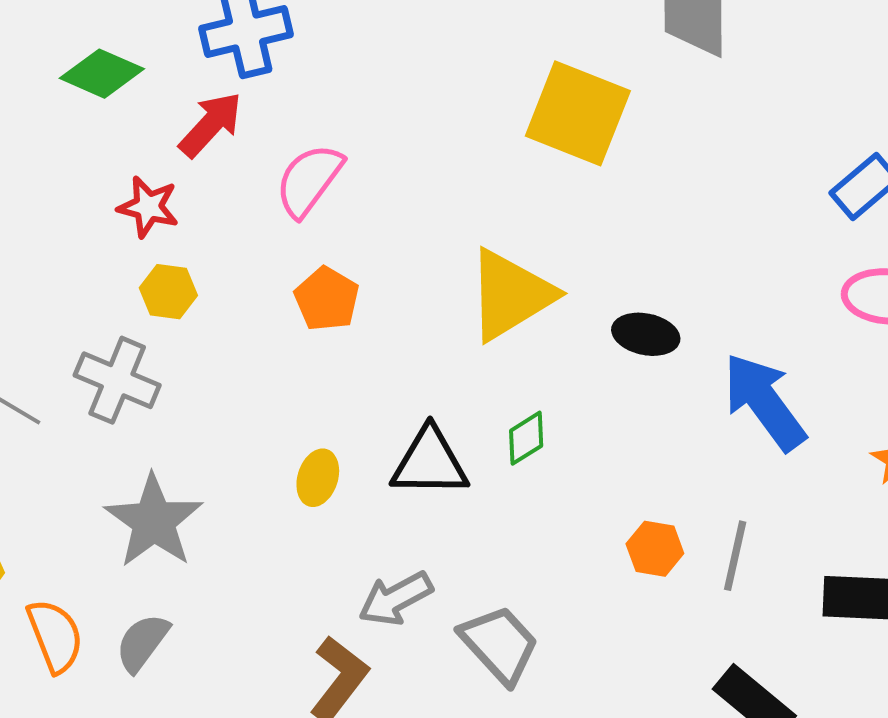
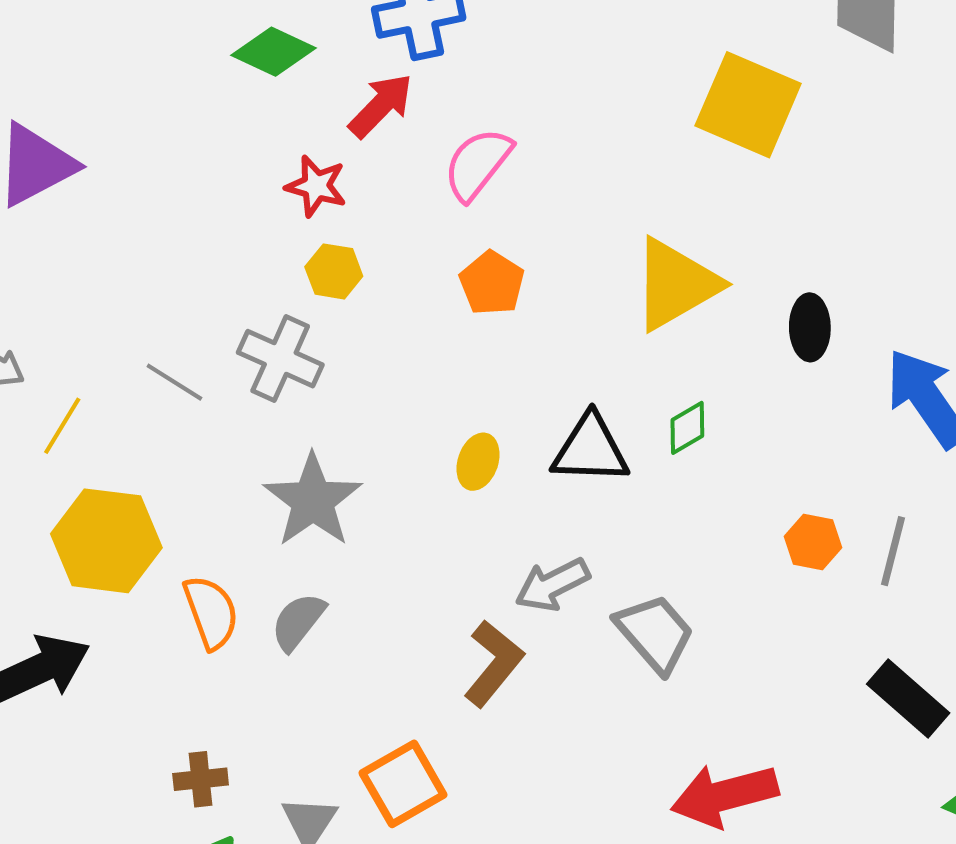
black ellipse: (646, 334) -> (810, 327), turned 76

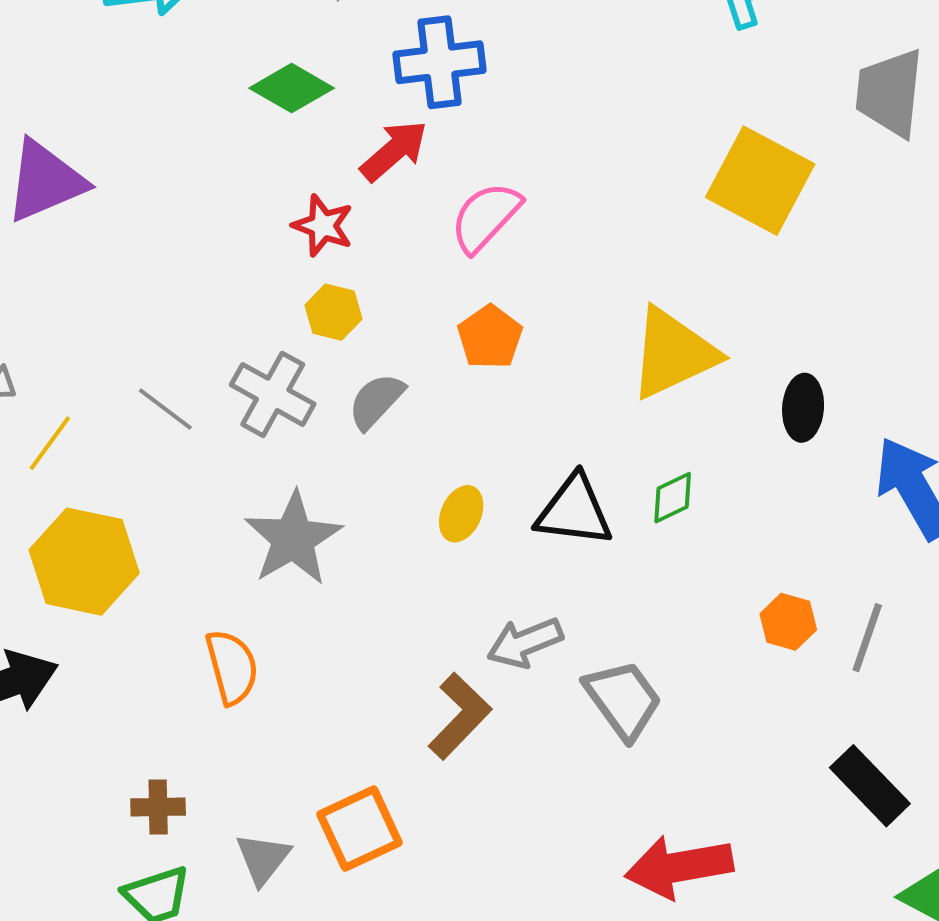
orange semicircle: (211, 612) -> (232, 667), moved
gray semicircle: (298, 622) -> (376, 401), moved

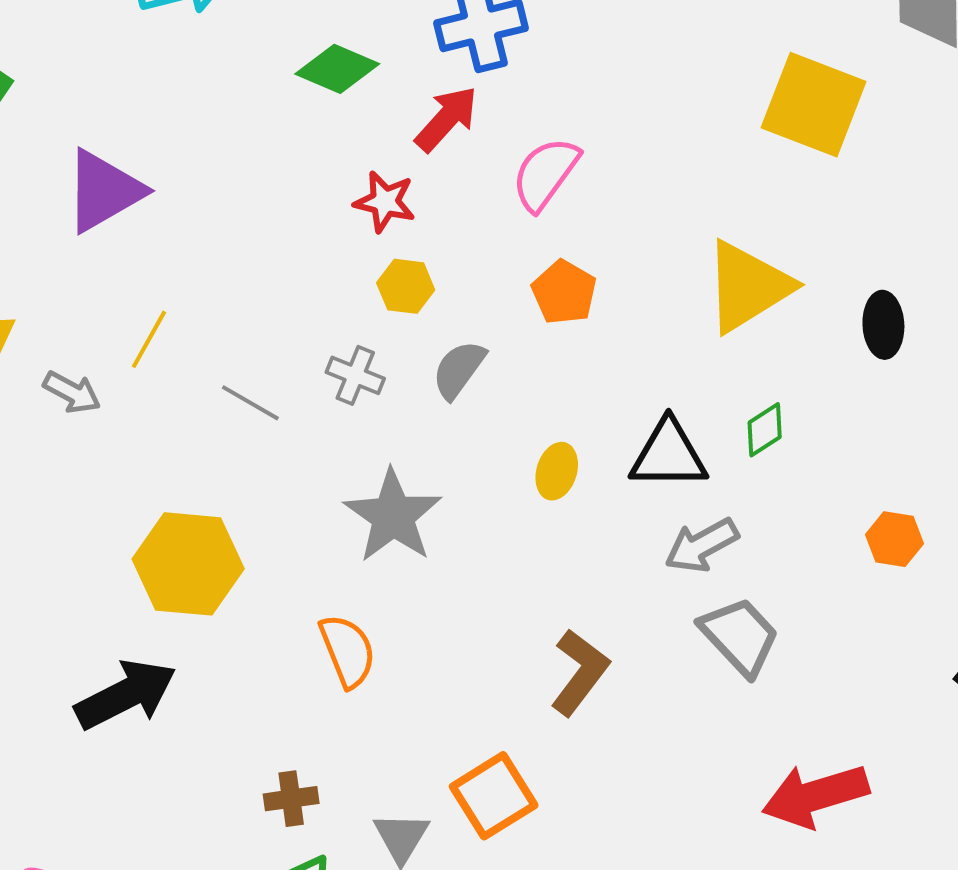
gray cross: (273, 394) -> (355, 375), size x0.7
yellow line: (50, 443) -> (149, 339), moved
gray arrow: (525, 643) -> (702, 545), moved

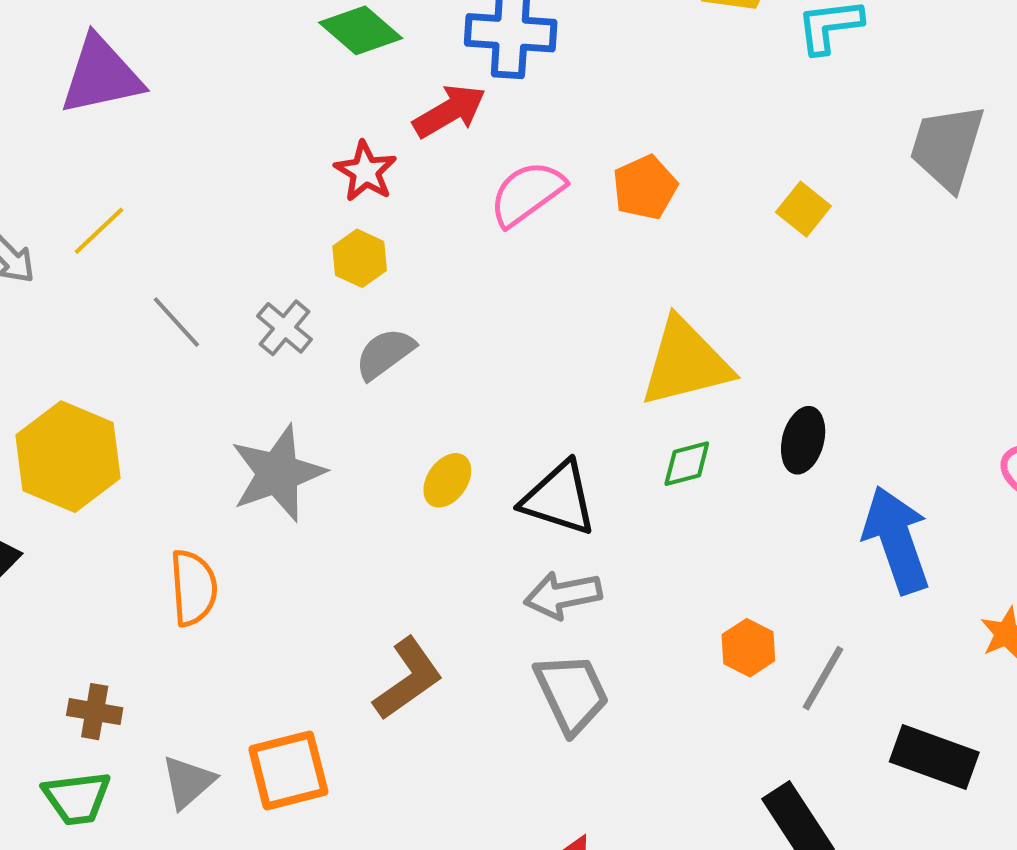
yellow square: (814, 105) -> (803, 209), size x0.5
orange pentagon: (564, 292) -> (645, 187), moved
green diamond: (765, 430) -> (687, 464), moved

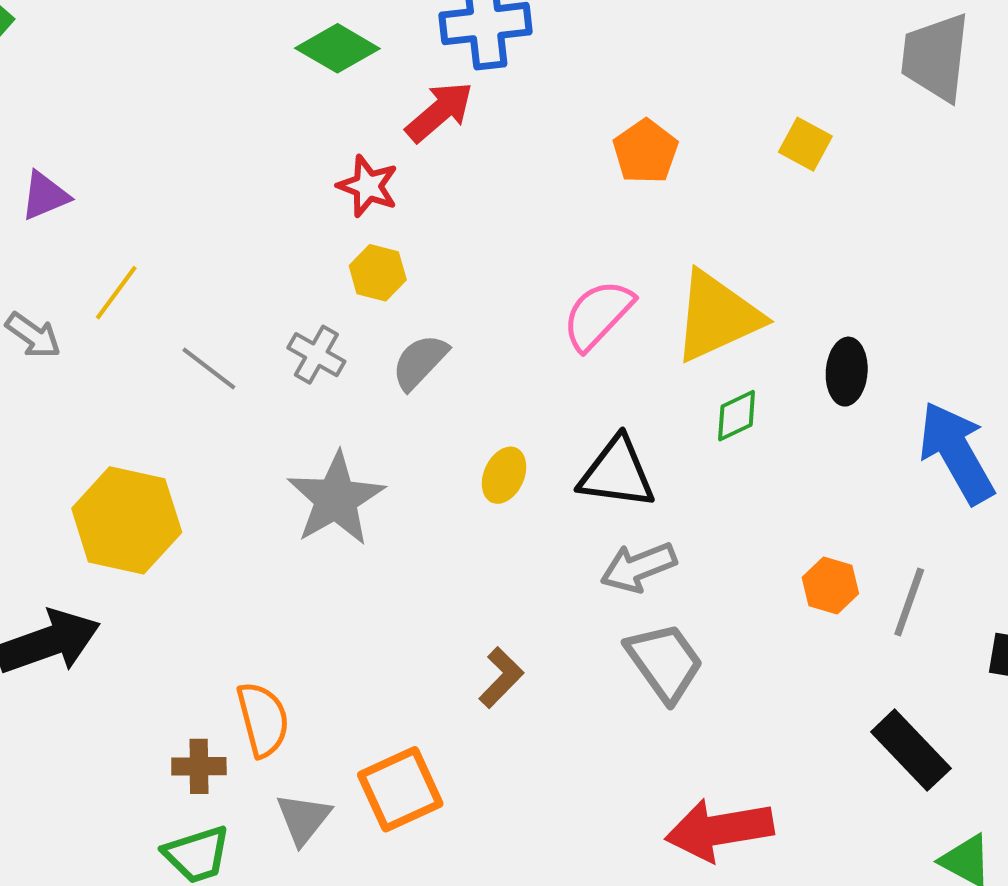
purple triangle: (101, 76) -> (45, 196), moved, size x0.6
pink semicircle: (527, 193) -> (598, 315), moved
orange semicircle: (193, 588) -> (263, 719), moved
brown L-shape: (408, 679) -> (501, 678), size x0.7

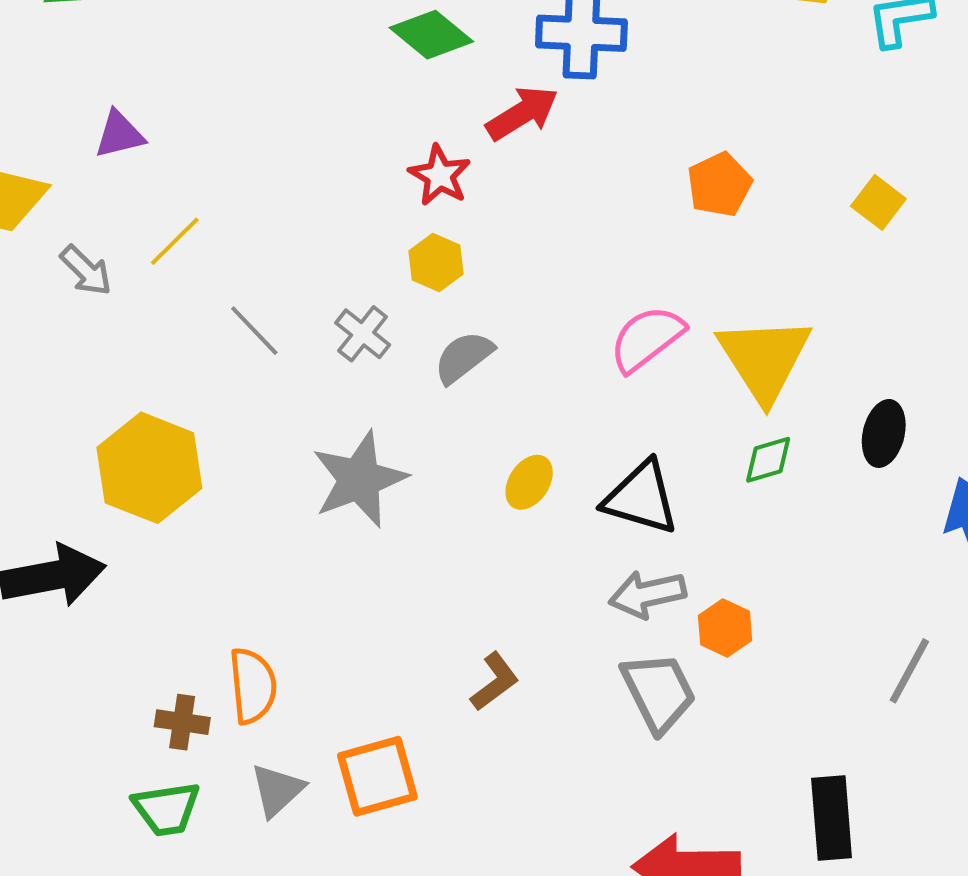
yellow triangle: (717, 316) -> (764, 359), turned -47
orange hexagon: (830, 586) -> (725, 628), moved
black rectangle: (911, 750) -> (832, 818), moved, turned 30

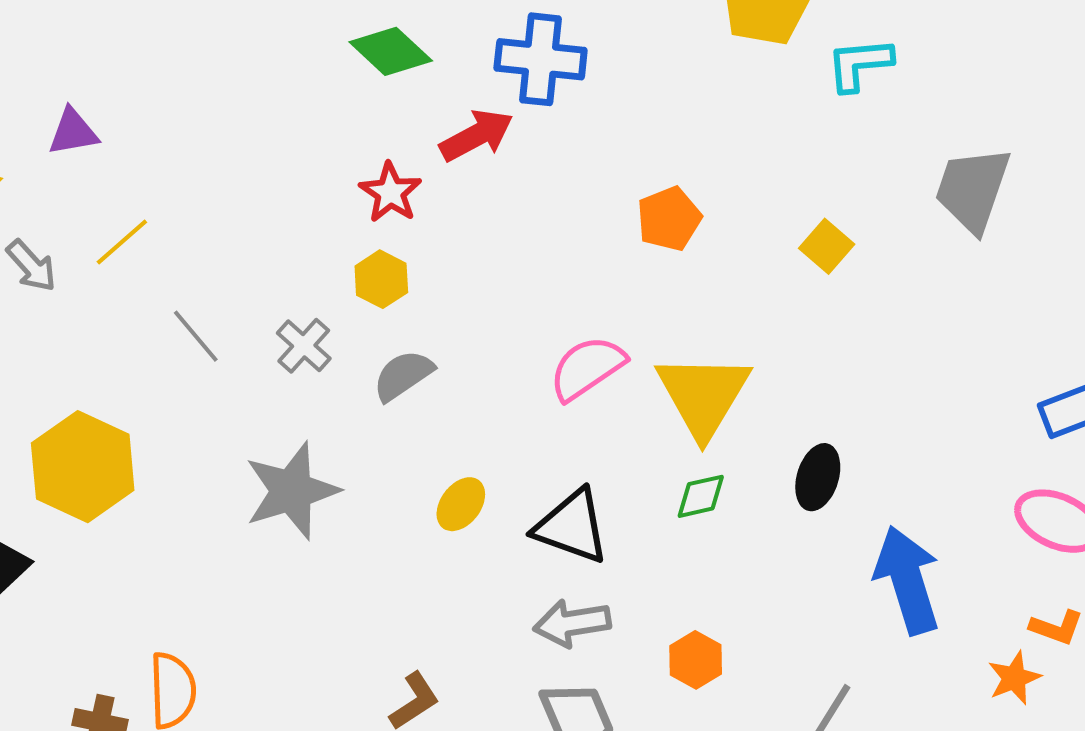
orange hexagon: (725, 628) -> (696, 660), moved

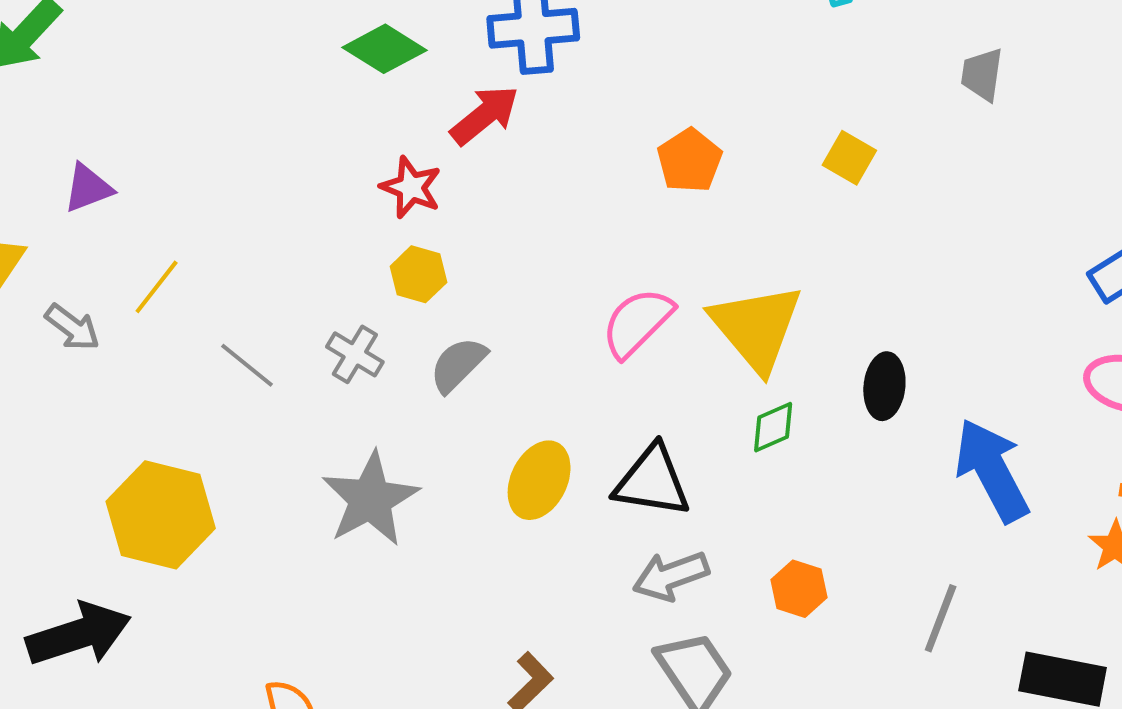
gray trapezoid: (973, 189) -> (982, 74), size x0.6
yellow ellipse: (461, 504) -> (539, 480), size x1.4

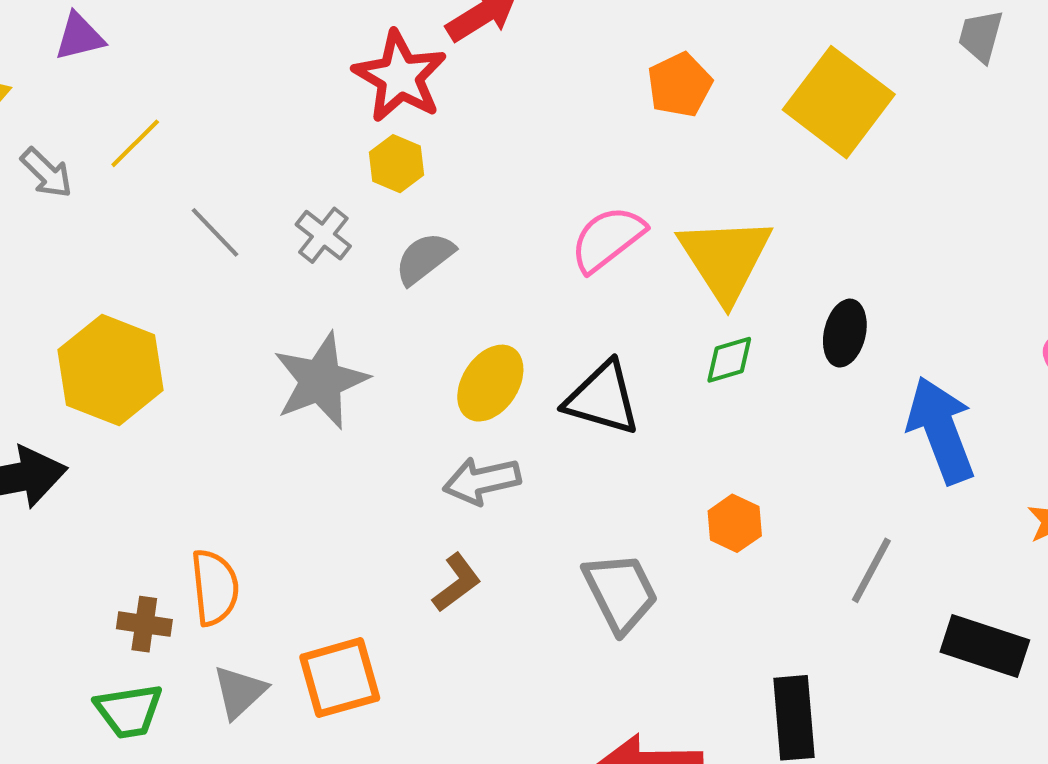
yellow square: (849, 158) -> (839, 102), size x2.0
red star: (411, 187) -> (400, 77), size x1.5
gray arrow: (671, 576) -> (482, 481), moved

